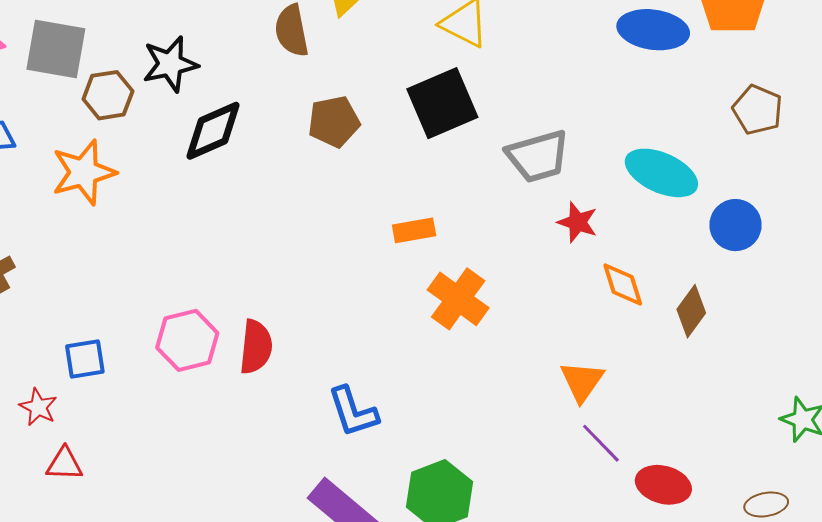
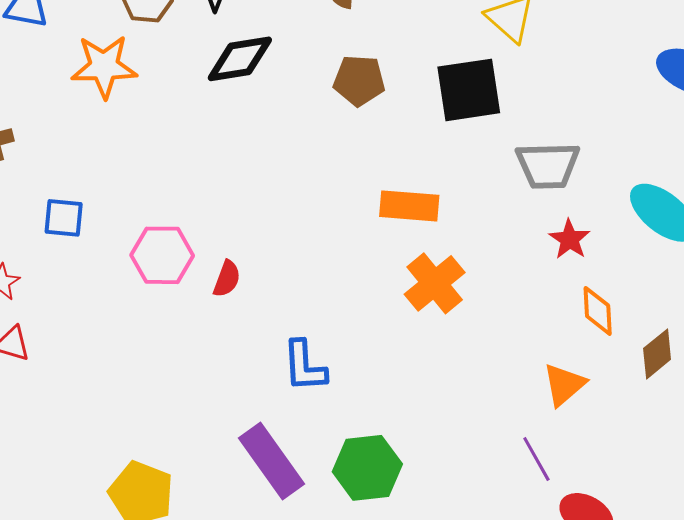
orange rectangle: (414, 230) -> (409, 206), size x1.4
red semicircle: (256, 347) -> (227, 279), size x0.7
blue square: (85, 359) -> (64, 218), moved
orange triangle: (582, 381) -> (564, 385), moved

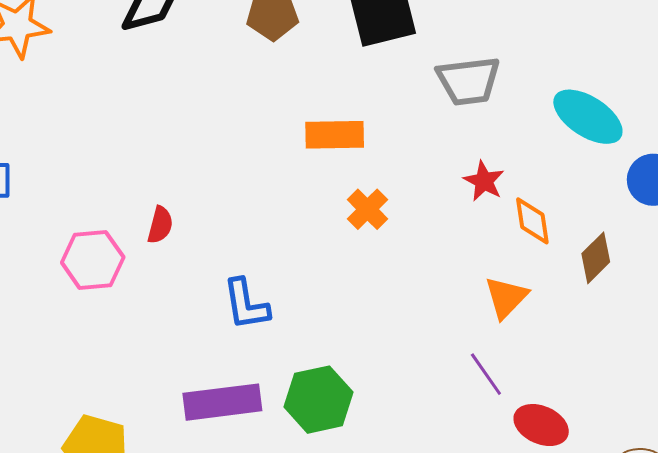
red star: (570, 239) -> (484, 181), moved
pink hexagon: (162, 255) -> (93, 260), moved
orange cross: (435, 283) -> (367, 209), size x0.7
purple rectangle: (272, 461) -> (222, 402), turned -56

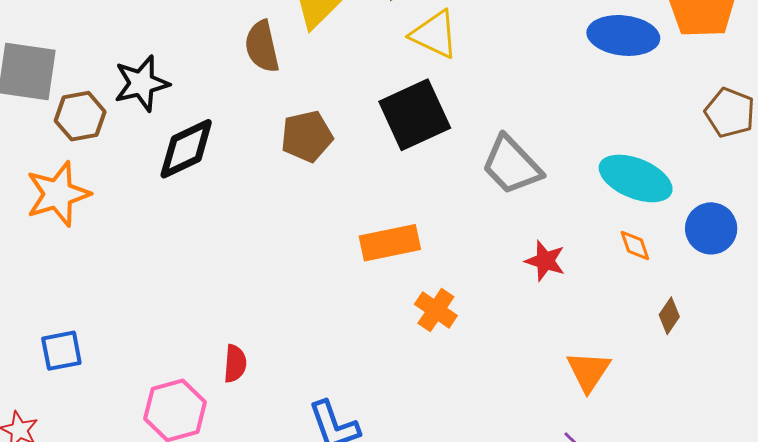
gray trapezoid: (469, 81) -> (512, 165), turned 64
orange diamond: (532, 221) -> (635, 246), moved, size x0.7
brown diamond: (596, 258) -> (669, 316), size x0.7

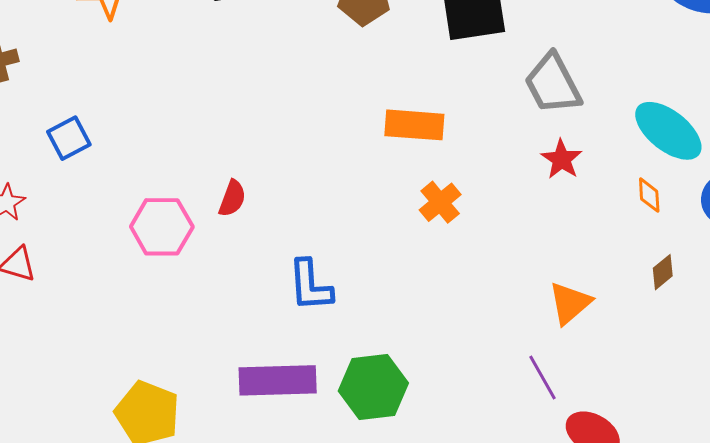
red star: (545, 261) -> (562, 159), moved
blue square: (61, 351) -> (69, 138), turned -33

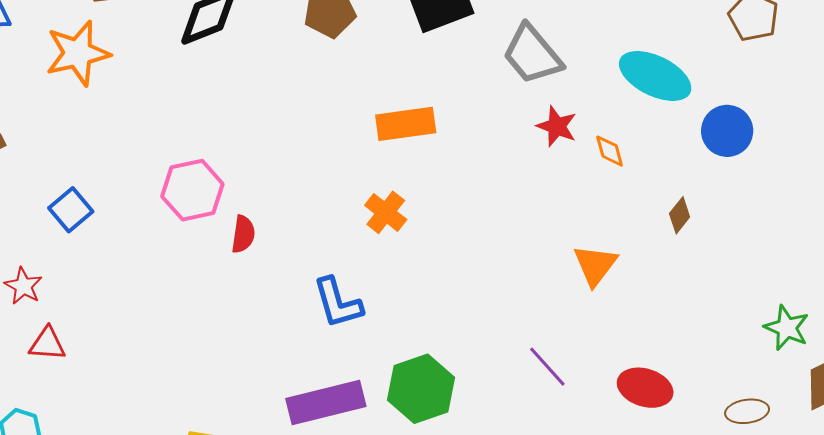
orange diamond: (649, 195) -> (610, 151), moved
orange cross: (440, 202) -> (386, 212), moved
pink hexagon: (162, 227) -> (192, 190), moved
purple line: (543, 377) -> (547, 367), moved

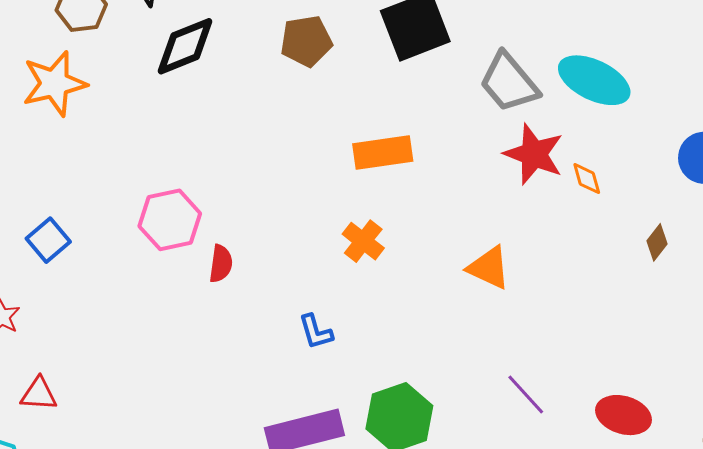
cyan ellipse: (655, 76) -> (594, 80), moved
red star: (557, 126) -> (534, 154), size x1.5
orange triangle: (595, 265) -> (489, 268), moved, turned -42
blue L-shape: (338, 303) -> (316, 332), size x0.7
red triangle: (47, 344) -> (39, 394), moved

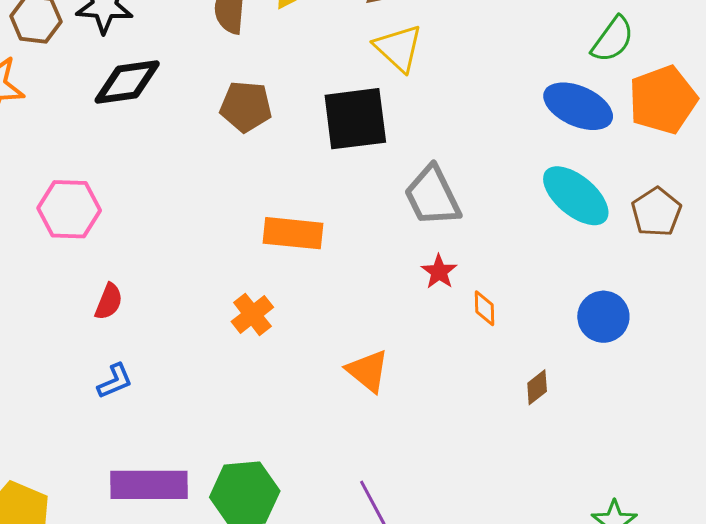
cyan ellipse: (594, 80) -> (576, 196), moved
red star: (534, 154) -> (439, 272), size x0.6
pink hexagon: (170, 220) -> (69, 209), moved
blue L-shape: (316, 332) -> (115, 381), moved, turned -111

